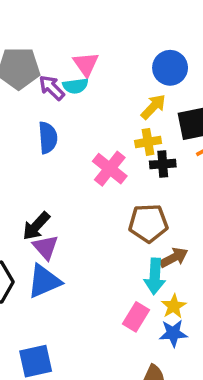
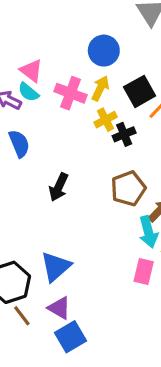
cyan semicircle: (75, 86) -> (28, 92), turned 65
pink cross: (110, 169) -> (71, 93), moved
black arrow: (36, 226) -> (59, 187), moved
purple triangle: (46, 247) -> (59, 308), moved

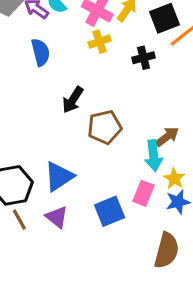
yellow cross: (106, 120) -> (100, 42), moved
brown pentagon: (128, 188) -> (105, 127), moved
blue square: (71, 337) -> (110, 211), moved

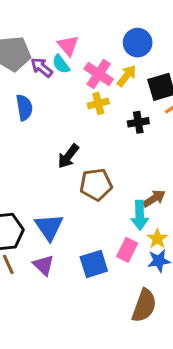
blue semicircle: (41, 52) -> (24, 108), moved
blue triangle: (59, 177) -> (49, 227), turned -36

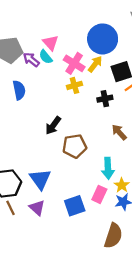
blue circle: (138, 43) -> (103, 39), size x1.4
brown arrow: (154, 199) -> (119, 132), moved, turned -98

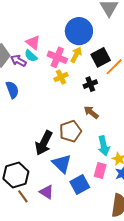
black arrow: (53, 126) -> (44, 143), moved, size x1.4
brown arrow: (119, 132) -> (91, 112), moved
blue triangle: (40, 179) -> (62, 164), moved

